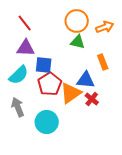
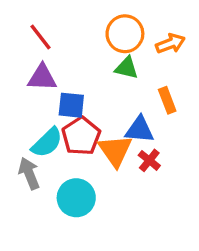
cyan semicircle: (19, 75) -> (47, 143), moved
orange triangle: (71, 93) -> (115, 151), turned -30

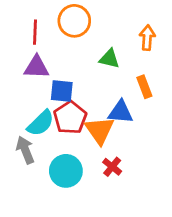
orange circle: (125, 34) -> (74, 21), moved
red line: (40, 37) -> (35, 32), turned 40
orange arrow: (170, 43) -> (147, 38), turned -65
red cross: (149, 160) -> (112, 167), moved

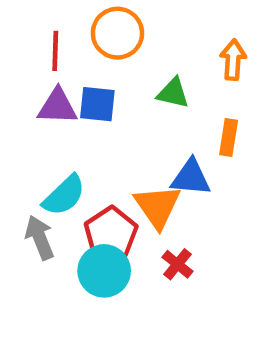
orange rectangle: (144, 87) -> (229, 138), turned 30
blue square: (62, 91) -> (97, 104), moved
red pentagon: (70, 118) -> (111, 233), moved

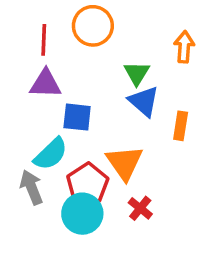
green triangle: (173, 93) -> (137, 73), turned 48
blue square: (97, 104) -> (77, 117), moved
orange rectangle: (229, 138) -> (181, 126), moved
blue triangle: (191, 178) -> (144, 101), moved, turned 36

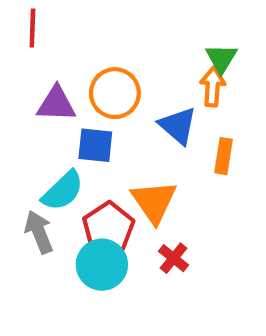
orange circle: (93, 26) -> (115, 93), moved
red line: (44, 40) -> (32, 28), moved
orange arrow: (184, 47) -> (213, 87), moved
green triangle: (137, 73) -> (221, 58), moved

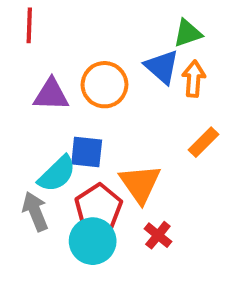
green triangle: (221, 58) -> (188, 33), moved, turned 40
blue triangle: (178, 126) -> (162, 67), moved
blue square: (95, 145) -> (87, 152), moved
orange rectangle: (223, 156) -> (203, 142), turned 36

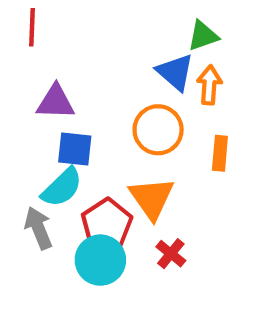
orange circle: (104, 85) -> (158, 130), moved
orange rectangle: (203, 142) -> (220, 153), turned -40
blue square: (87, 152) -> (75, 149), moved

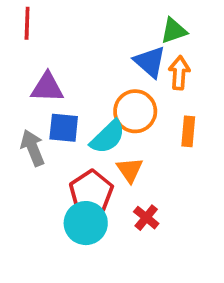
cyan semicircle: (62, 187) -> (108, 137), moved
orange triangle: (152, 198) -> (130, 170), size x0.7
gray arrow: (38, 228) -> (33, 148), moved

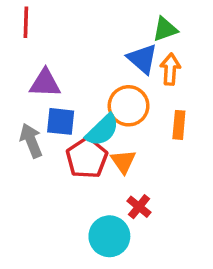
red pentagon: (91, 192) -> (87, 158), moved
cyan circle: (86, 223) -> (109, 236), moved

